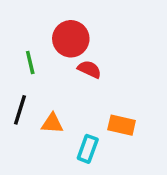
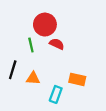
green line: (30, 62) -> (31, 45), moved

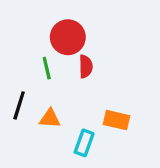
red semicircle: (57, 44) -> (86, 66), turned 64

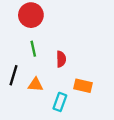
red circle: (68, 37) -> (31, 15), moved
red semicircle: (86, 66) -> (61, 59), moved

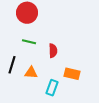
green line: (33, 49) -> (29, 42), turned -64

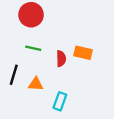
orange rectangle: (72, 74) -> (83, 53), moved

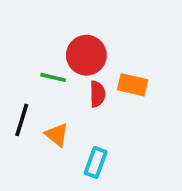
red circle: (31, 15) -> (86, 55), moved
orange triangle: (36, 84) -> (57, 135), turned 35

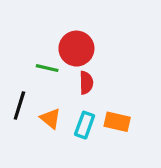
orange rectangle: (133, 85) -> (117, 122), moved
cyan rectangle: (96, 162) -> (85, 125), moved

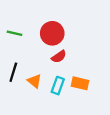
green line: (47, 68) -> (14, 33), moved
red semicircle: (86, 83) -> (59, 57), turned 56

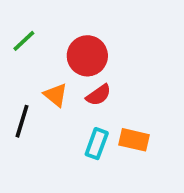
green line: (14, 33) -> (24, 41), moved, turned -56
orange triangle: (34, 81) -> (56, 95), moved

